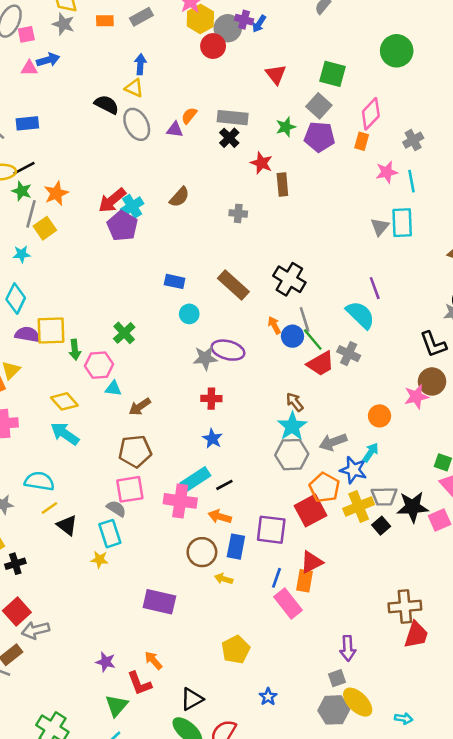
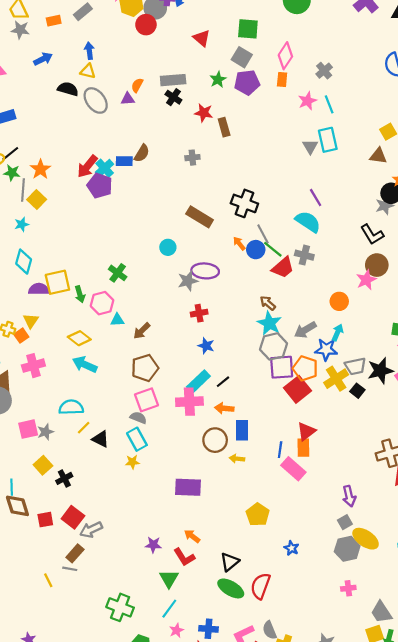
blue arrow: (48, 60) -> (43, 59), moved
blue rectangle: (175, 281) -> (124, 161), moved
purple square: (271, 530) -> (282, 367), moved

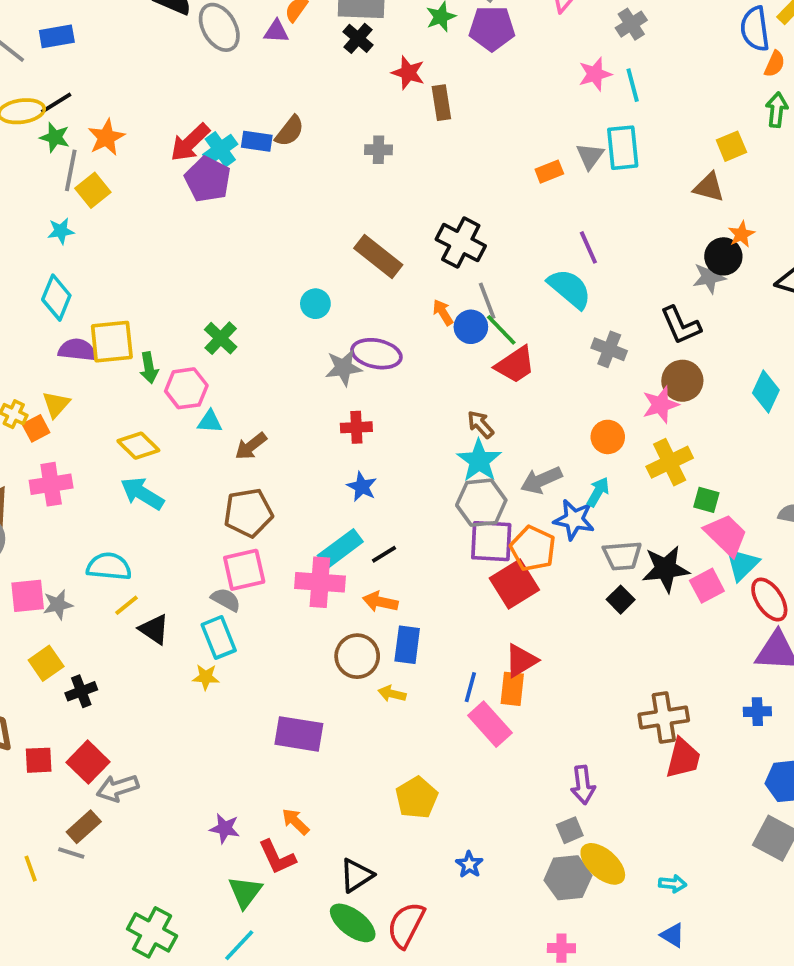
orange rectangle: (282, 79) -> (549, 172), moved, turned 56
gray cross: (304, 255) -> (609, 349), moved
yellow cross: (336, 379) -> (670, 462), moved

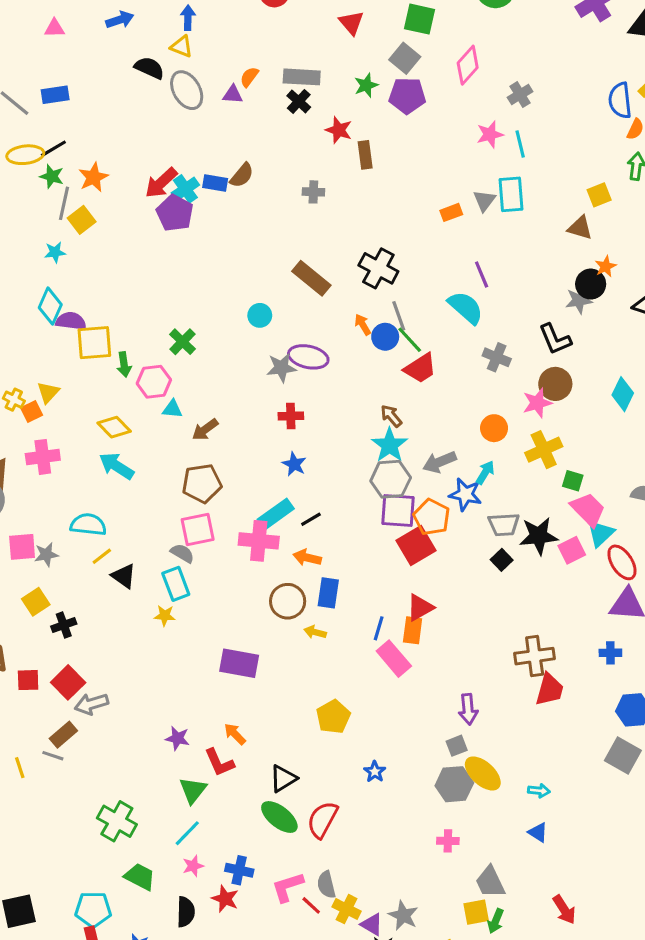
purple semicircle: (77, 350) -> (71, 321), moved

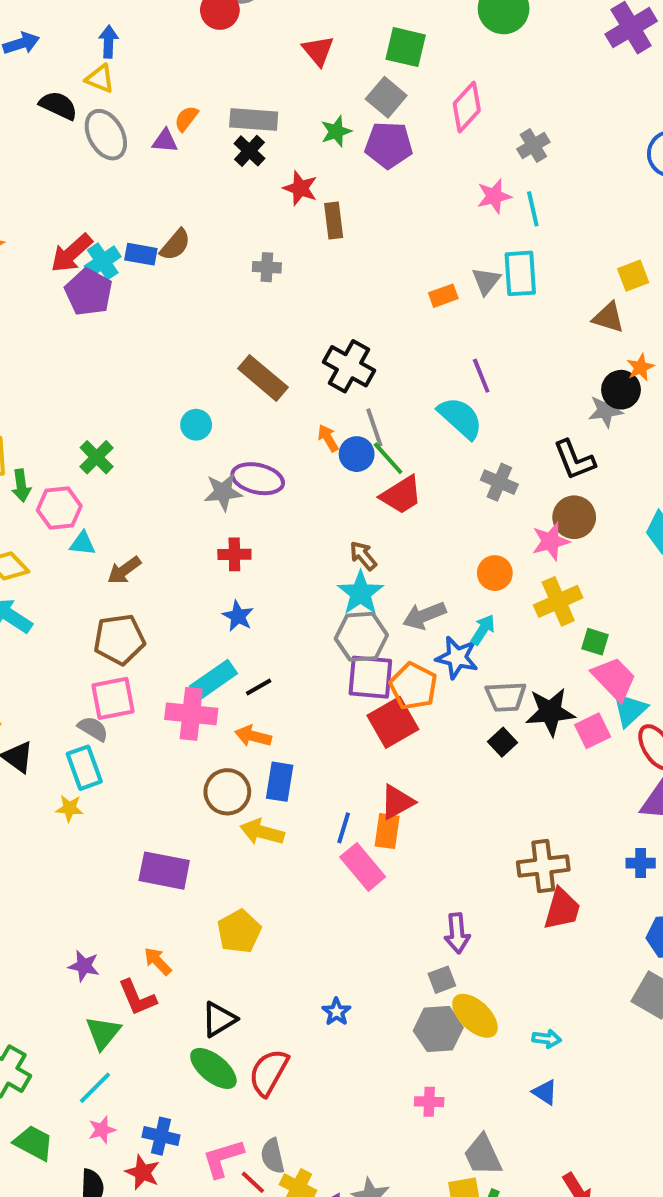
yellow arrow: (315, 632) -> (262, 832), size x1.5
yellow pentagon: (333, 717) -> (239, 931), moved

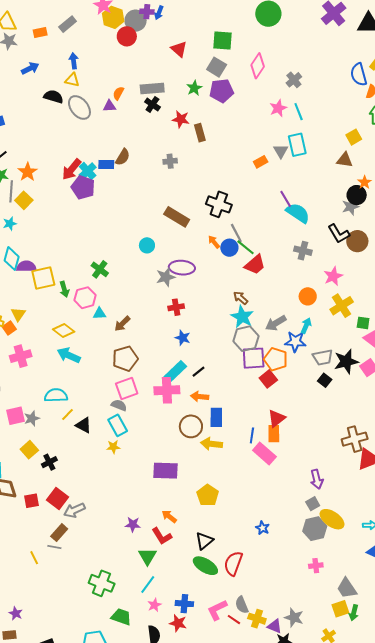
cyan semicircle: (460, 418) -> (298, 213), moved
brown circle: (574, 517) -> (357, 241), moved
red square: (393, 722) -> (268, 379), size x0.7

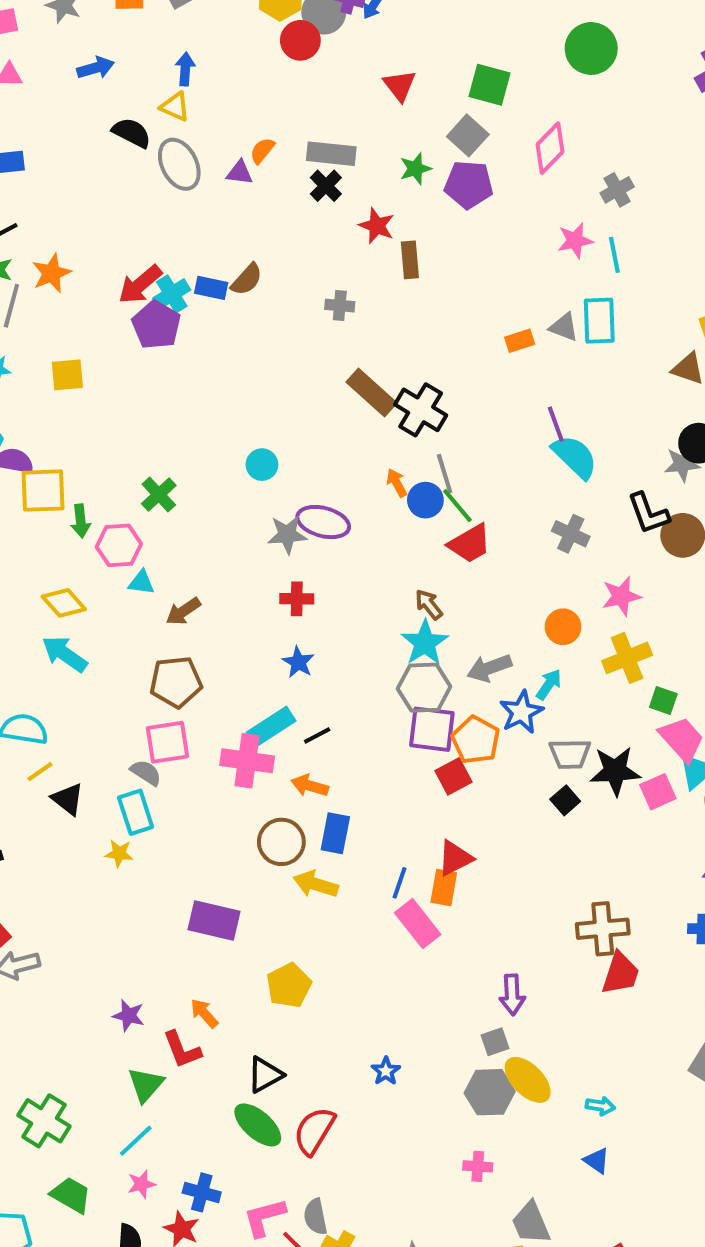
gray triangle: (281, 151) -> (564, 327), turned -49
yellow square: (24, 200) -> (67, 375), moved, turned 30
brown rectangle: (177, 217) -> (371, 392), moved
blue star: (295, 342) -> (521, 712), turned 30

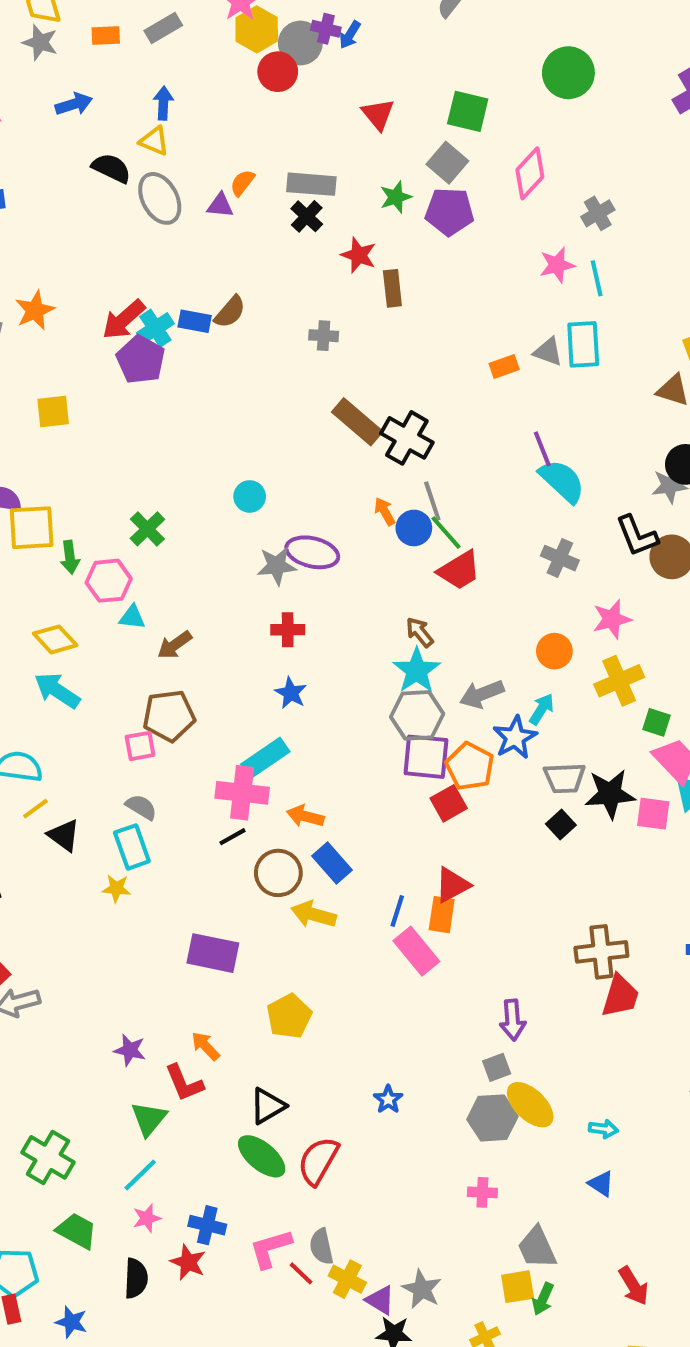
black line: (317, 736) -> (232, 837), moved
pink square: (167, 742) -> (140, 746), moved, size x0.7
pink square: (658, 792) -> (653, 814), turned 33
blue rectangle: (335, 833) -> (332, 863), turned -51

